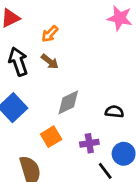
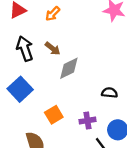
orange arrow: (50, 34) -> (53, 14), moved
gray diamond: (68, 102) -> (69, 68), moved

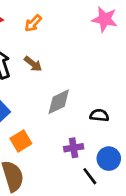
gray diamond: (69, 68) -> (59, 102), moved
orange square: (54, 115) -> (21, 141), moved

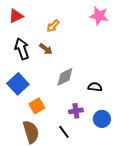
orange arrow: (33, 23) -> (53, 26), moved
black line: (90, 176) -> (64, 132), moved

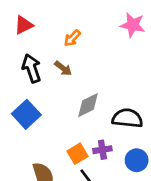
black semicircle: (95, 87) -> (127, 118), size x1.6
orange square: (37, 106) -> (77, 154), moved

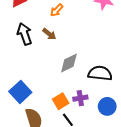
blue square: (26, 114) -> (20, 92), moved

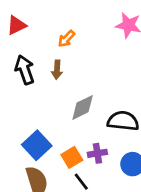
brown arrow: (49, 34) -> (57, 70), turned 56
blue square: (20, 92) -> (37, 145), moved

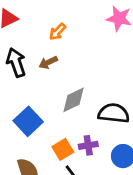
brown arrow: (57, 70) -> (48, 62), turned 60
blue square: (37, 145) -> (28, 121), moved

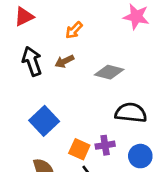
gray diamond: (74, 100) -> (109, 72), moved, turned 40
orange square: (63, 149) -> (79, 149), turned -35

